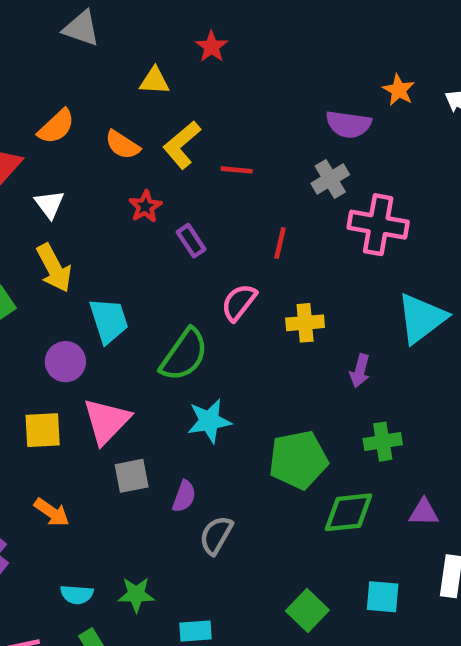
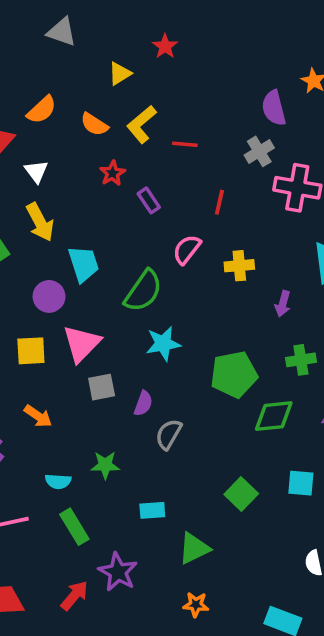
yellow triangle: (154, 81) -> (120, 74), turned -35
purple semicircle: (348, 124) -> (274, 108), turned 68
green star: (136, 594) -> (105, 465), moved

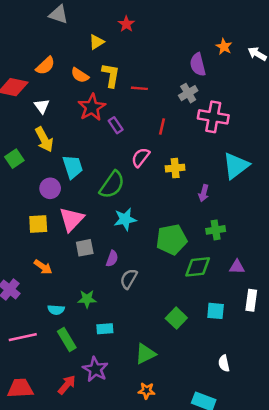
yellow L-shape: (141, 124) -> (111, 75), turned 140
red star: (112, 173) -> (92, 107), size x1.6
cyan rectangle: (152, 510) -> (105, 329), moved

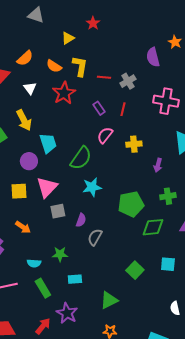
gray cross: (188, 93) -> (128, 81), moved
white triangle: (42, 106) -> (30, 88), moved
purple rectangle: (116, 125) -> (99, 108), moved

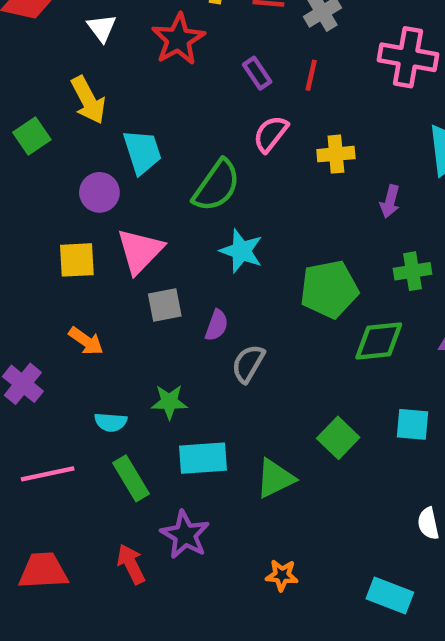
cyan star: (92, 187) -> (241, 251), turned 30
cyan rectangle: (75, 279) -> (203, 458), size x1.5
green triangle: (109, 300) -> (275, 478), moved
red arrow: (43, 326) -> (131, 564), turned -66

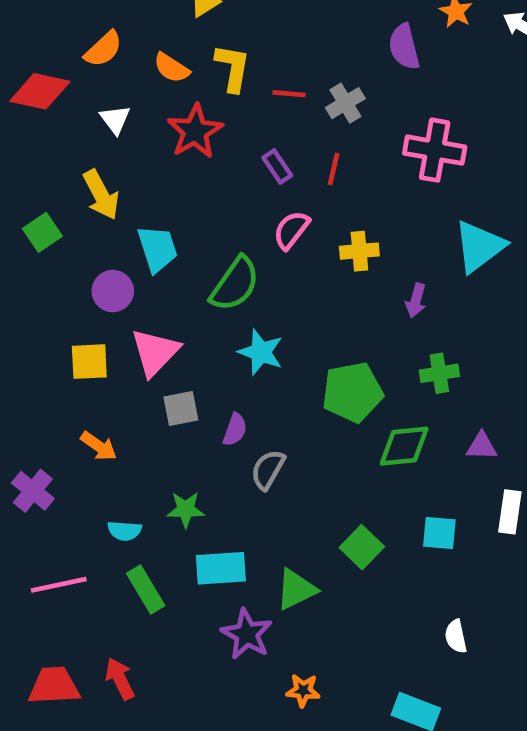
purple star: (185, 535) -> (247, 634), moved
red arrow: (131, 564) -> (120, 679), moved

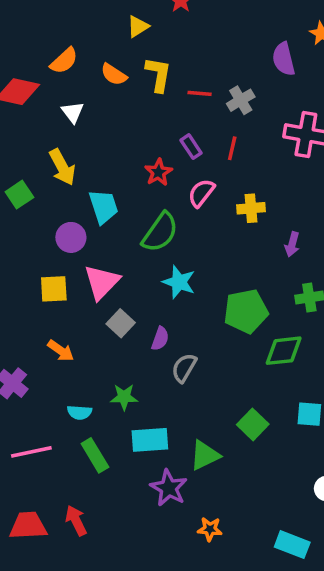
red star: (195, 131) -> (158, 172), moved, size x0.7
gray square: (181, 409) -> (121, 323), turned -36

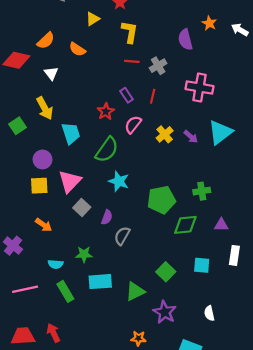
yellow L-shape: (158, 74) -> (130, 32), moved
yellow cross: (251, 208) -> (165, 134), turned -35
purple circle: (71, 237) -> (42, 159), moved
purple arrow: (292, 244) -> (191, 137), moved, turned -64
purple star: (169, 488) -> (165, 312), moved

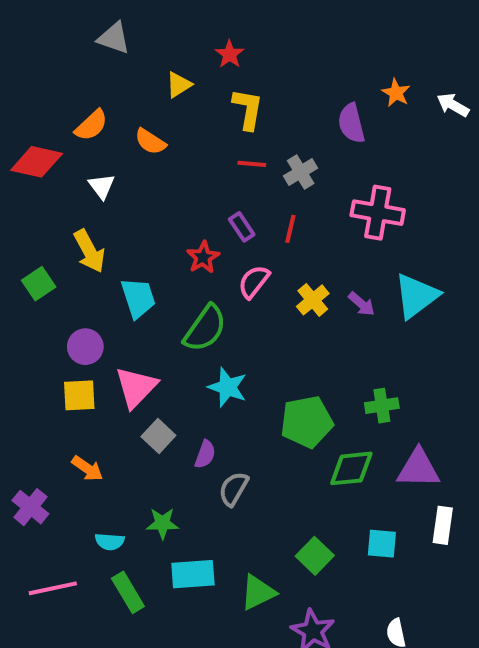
purple triangle: (221, 225) -> (418, 468), size x1.6

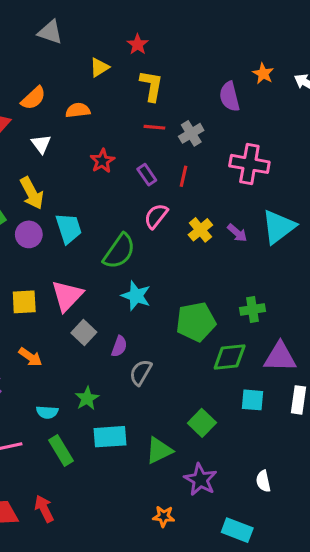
orange semicircle: (150, 142) -> (78, 110), turned 140
red star: (203, 257) -> (102, 161), moved
purple circle: (85, 347) -> (29, 234), moved
green star: (162, 523) -> (87, 398), turned -30
cyan square: (382, 544) -> (253, 400), moved

